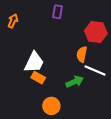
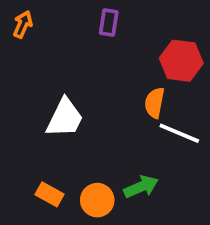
orange arrow: (13, 21) -> (23, 24), moved
orange rectangle: (38, 78) -> (49, 194), moved
green arrow: (75, 82) -> (141, 187), moved

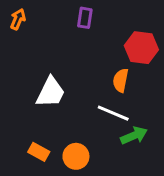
white line: (179, 133) -> (113, 113), moved
green arrow: (141, 187) -> (134, 135), moved

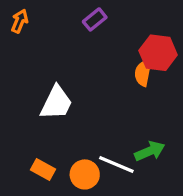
purple rectangle: (85, 18) -> (95, 19), turned 42
orange semicircle: (121, 80) -> (143, 73), moved
white line: (113, 113) -> (116, 164), moved

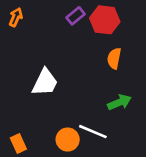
red hexagon: (158, 53) -> (105, 20), moved
green arrow: (150, 151) -> (119, 102), moved
orange rectangle: (43, 169) -> (18, 143), moved, turned 36

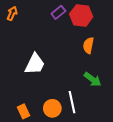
green arrow: (119, 102) -> (93, 79), turned 60
white line: (93, 132) -> (72, 102), turned 55
orange rectangle: (18, 143) -> (23, 111), moved

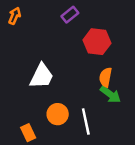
red hexagon: (81, 15) -> (97, 42), moved
orange semicircle: (88, 45) -> (106, 77), moved
orange circle: (52, 108) -> (58, 114), moved

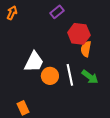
orange semicircle: (106, 77) -> (86, 49), moved
orange circle: (58, 114) -> (50, 76), moved
white line: (86, 122) -> (70, 75), moved

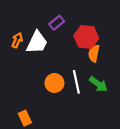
purple rectangle: (57, 12) -> (57, 23), moved
orange arrow: (12, 13) -> (17, 40), moved
white trapezoid: (34, 62) -> (37, 42), moved

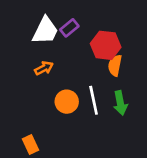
orange arrow: (17, 40) -> (44, 68), moved, turned 40
white trapezoid: (37, 42) -> (45, 31), moved
green arrow: (98, 84) -> (120, 103), turned 42

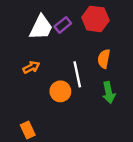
red hexagon: (106, 45) -> (95, 19), moved
orange arrow: (44, 68) -> (31, 67), moved
white line: (94, 100) -> (77, 74), moved

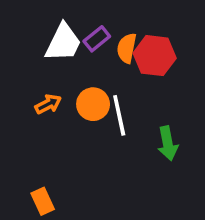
red hexagon: (95, 19) -> (155, 56), moved
orange semicircle: (104, 59) -> (127, 48), moved
orange circle: (60, 91) -> (93, 104), moved

